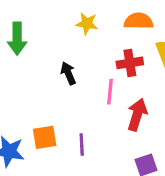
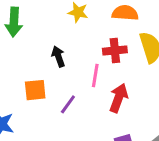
orange square: (45, 137) -> (35, 90), moved
purple line: (82, 145) -> (68, 104), moved, turned 36

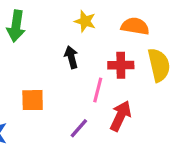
black arrow: (58, 56) -> (71, 57), moved
purple line: (68, 104) -> (79, 128), moved

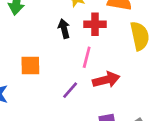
red cross: (121, 65) -> (95, 24), moved
red arrow: (121, 116) -> (106, 80), turned 50

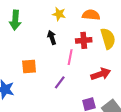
red cross: (95, 24) -> (84, 40), moved
red arrow: (106, 80) -> (101, 74), moved

